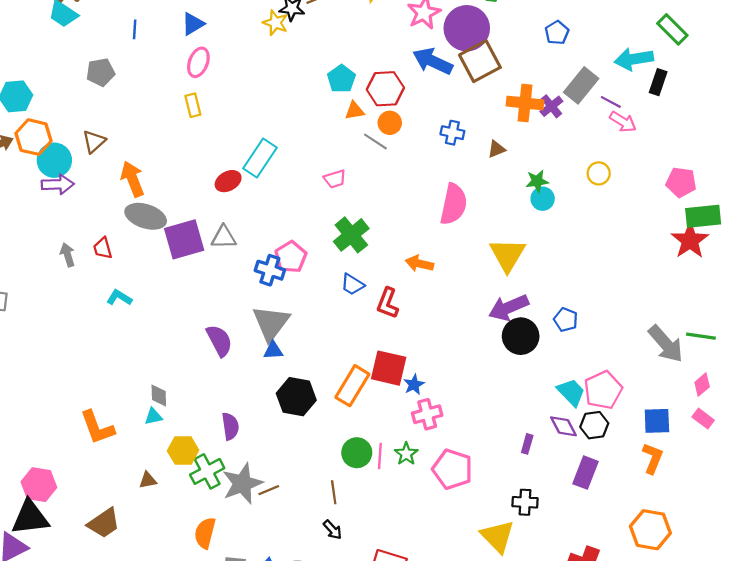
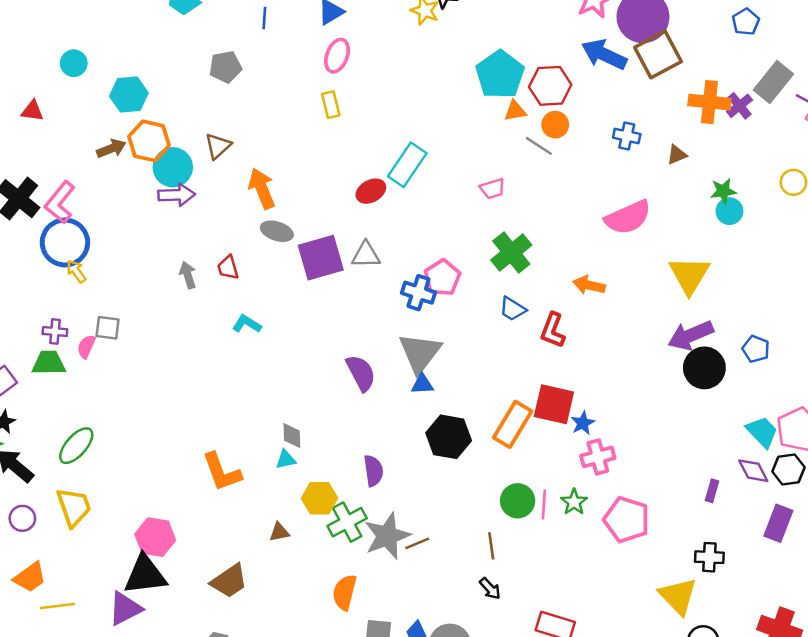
cyan pentagon: (341, 79) -> (500, 74), size x1.5
pink semicircle: (454, 204) -> (628, 217), turned 54
gray ellipse: (146, 216) -> (277, 231), size x0.7

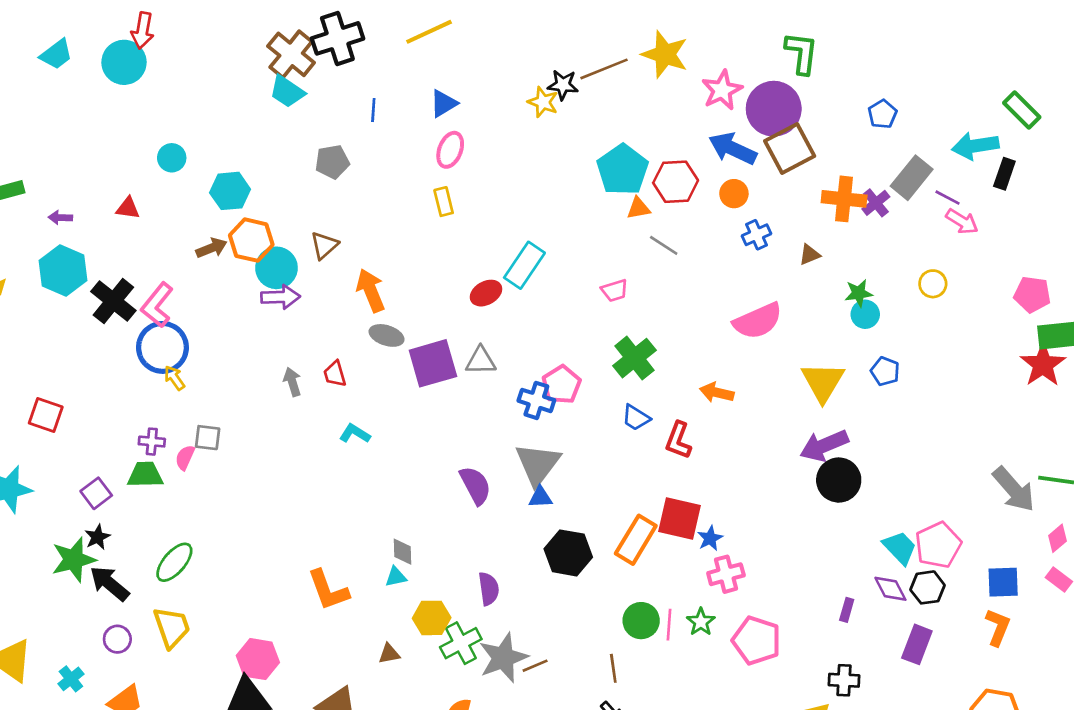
orange circle: (555, 125) -> (734, 194), moved
blue cross: (627, 136) -> (756, 235), turned -36
blue pentagon: (756, 349) -> (885, 371), moved

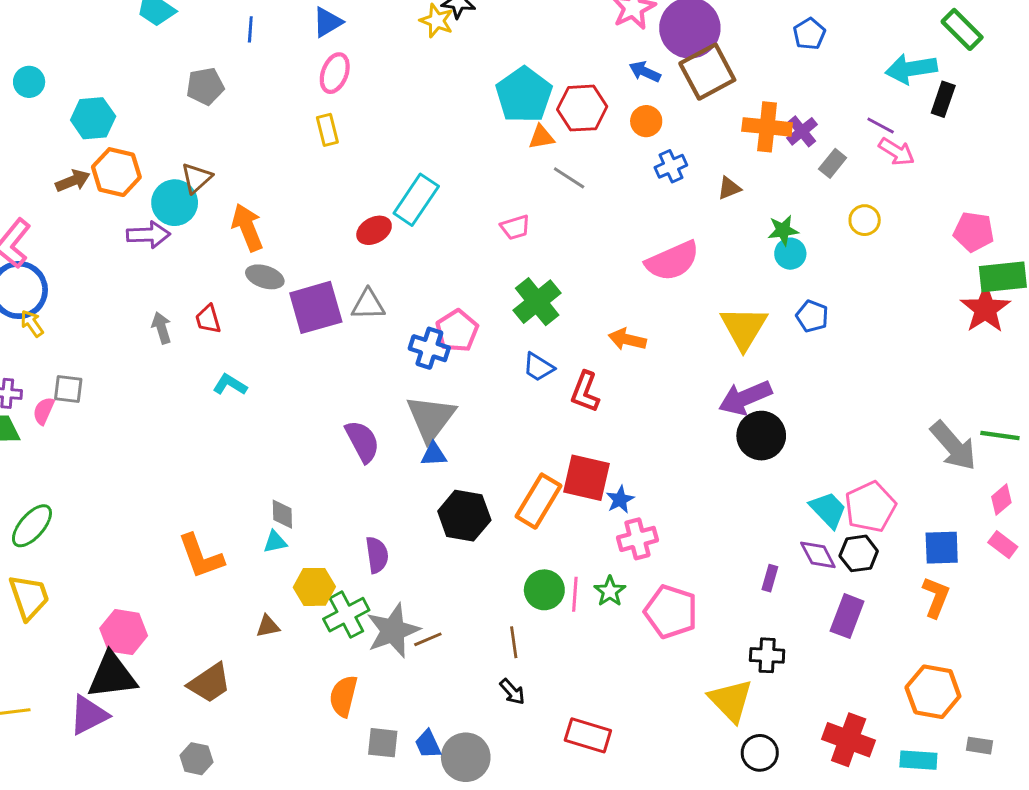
blue arrow: (733, 149) -> (645, 72), size x0.6
gray rectangle: (912, 178) -> (833, 163), moved, size x0.6
cyan circle: (276, 268) -> (175, 203), moved

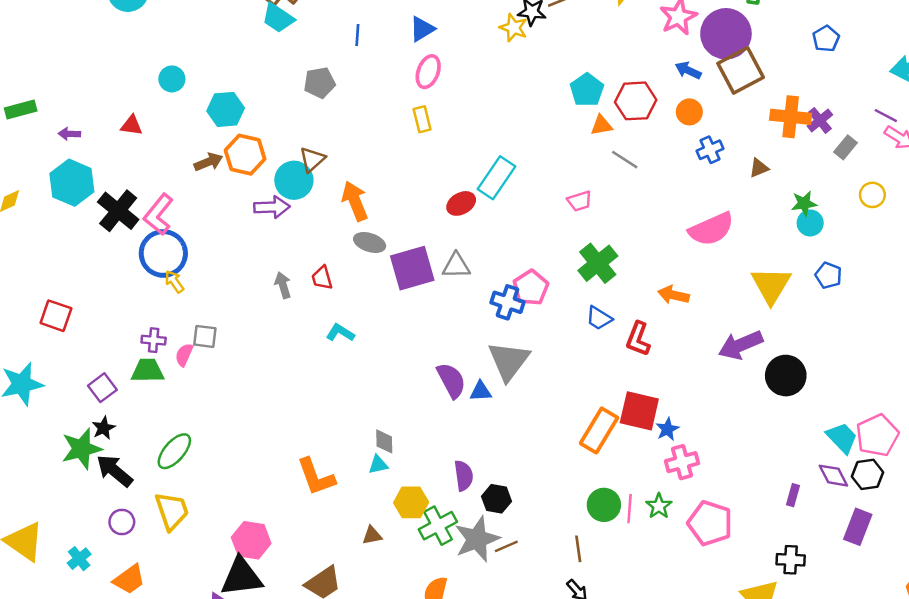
cyan pentagon: (524, 95) -> (587, 90), size x0.7
purple arrow: (745, 398) -> (741, 345), moved
blue triangle: (434, 454) -> (481, 391), moved
black hexagon: (464, 516) -> (497, 499), moved, size x0.7

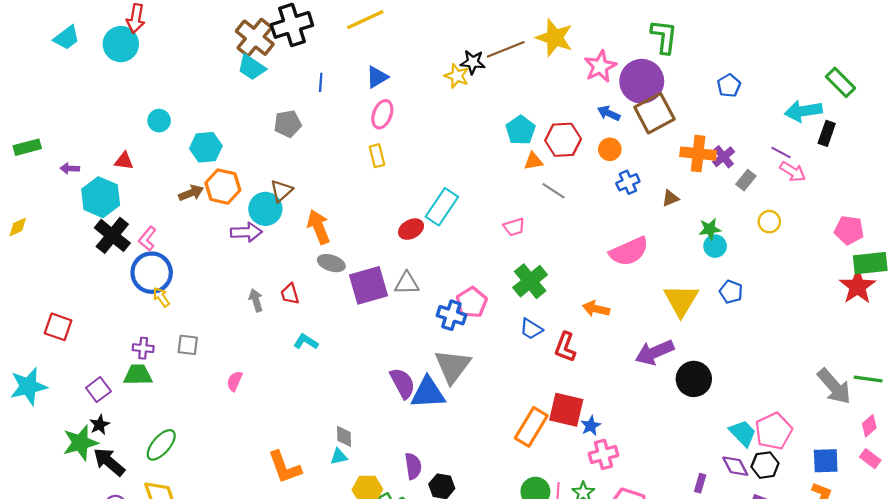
cyan hexagon: (72, 183) -> (101, 197), moved
pink L-shape: (158, 214) -> (147, 239), size x0.7
pink semicircle: (184, 355) -> (235, 381), moved
blue triangle: (481, 391) -> (428, 393), size x1.8

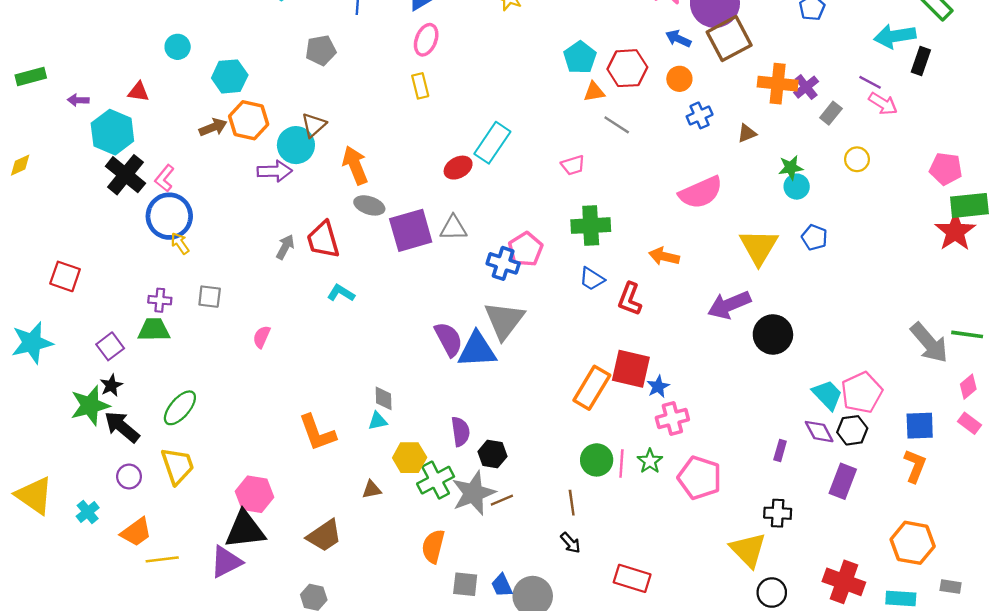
green cross: (530, 281) -> (591, 226), turned 36
red trapezoid: (290, 294) -> (323, 240), size x1.6
gray arrow: (256, 300) -> (285, 247), turned 45

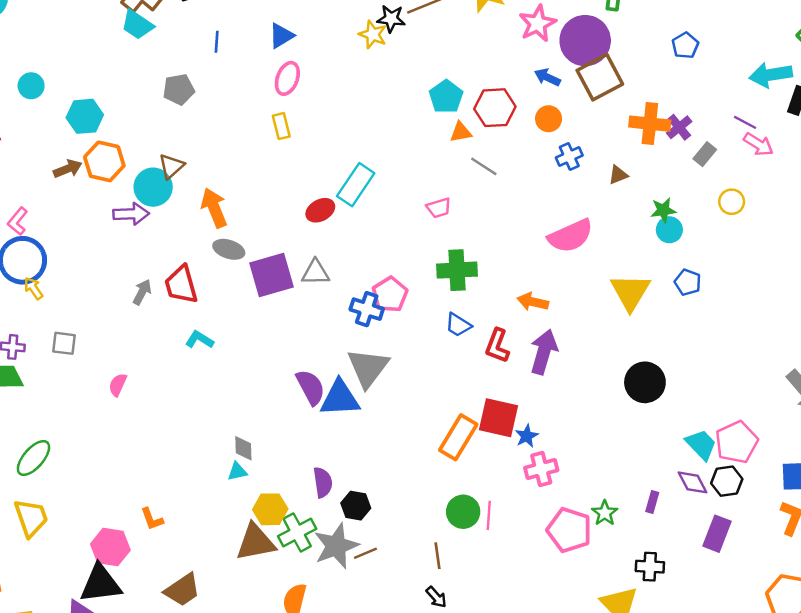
purple arrow: (729, 305) -> (544, 352), moved, turned 129
orange L-shape: (317, 433) -> (152, 519), moved, size x0.6
green star: (650, 461) -> (605, 513), moved
brown triangle: (372, 490) -> (256, 542), moved, size x2.0

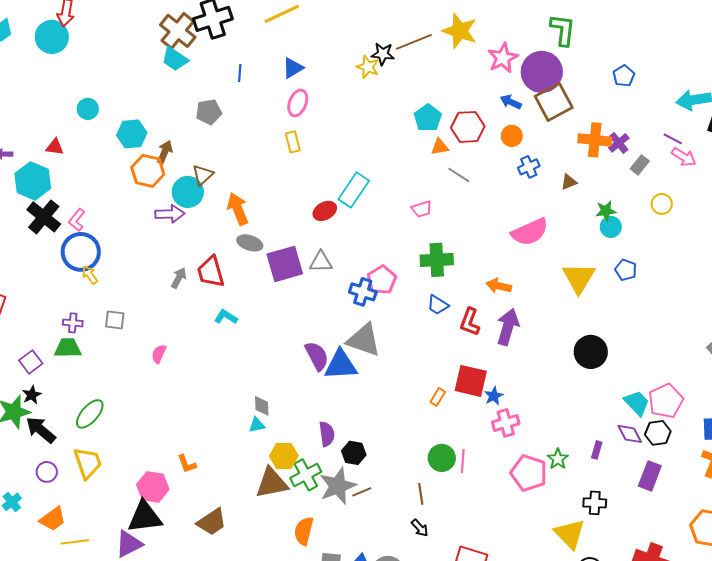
brown arrow: (68, 169) -> (165, 152), moved, turned -45
gray triangle: (368, 368) -> (364, 340), turned -48
orange rectangle: (458, 437) -> (438, 397), size x0.5

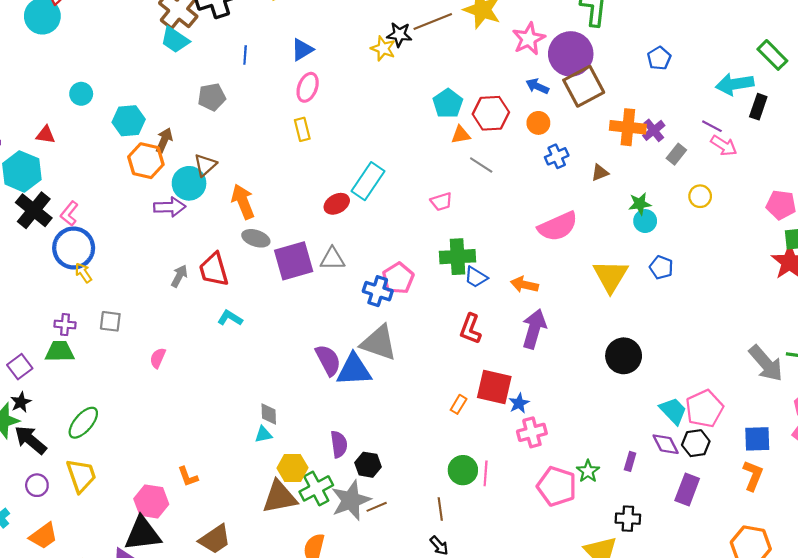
blue trapezoid: (438, 305) -> (476, 277), moved
red L-shape: (470, 322) -> (470, 329), moved

